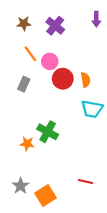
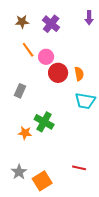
gray rectangle: (24, 84) -> (20, 91), moved

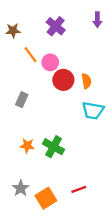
brown star: (22, 22) -> (13, 31), moved
green cross: (44, 122) -> (54, 147), moved
red line: (79, 168) -> (79, 189), moved, turned -32

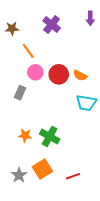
pink circle: (50, 62) -> (35, 72), moved
orange semicircle: (86, 81) -> (80, 75), turned 128
orange square: (46, 198) -> (42, 169), moved

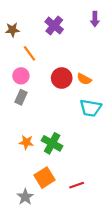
pink circle: (35, 72) -> (21, 76), moved
gray star: (19, 175) -> (25, 197), moved

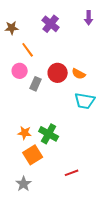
gray rectangle: (21, 97) -> (36, 84), moved
orange square: (45, 178) -> (33, 155), moved

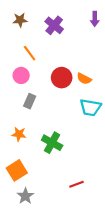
brown star: (12, 28) -> (20, 20), moved
gray rectangle: (36, 84) -> (30, 101), moved
orange star: (25, 133) -> (19, 134), moved
orange square: (33, 155) -> (17, 170), moved

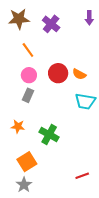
brown star: (20, 20) -> (19, 19), size x1.5
pink circle: (21, 75) -> (29, 75), moved
orange square: (17, 170) -> (27, 162), moved
red line: (77, 184) -> (82, 176), moved

